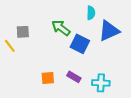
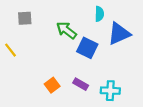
gray square: (23, 32) -> (25, 18), moved
orange square: (48, 78) -> (52, 85), turned -32

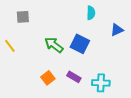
green arrow: (66, 30) -> (54, 45), moved
blue triangle: (119, 34) -> (117, 30), moved, size x0.6

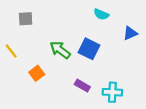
cyan semicircle: (91, 13) -> (101, 14), turned 112
orange square: (48, 78) -> (37, 73), moved

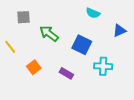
green arrow: (60, 50) -> (49, 34), moved
purple rectangle: (82, 86) -> (66, 73), moved
cyan cross: (112, 92) -> (103, 66), moved

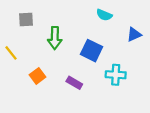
green arrow: (49, 34) -> (55, 38), turned -126

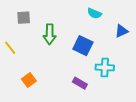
orange square: (37, 76) -> (29, 80), moved
purple rectangle: (74, 83) -> (80, 83), moved

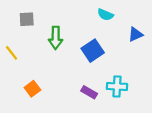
blue square: (83, 46) -> (93, 51), turned 30
cyan cross: (105, 68) -> (117, 86), moved

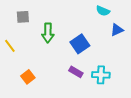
cyan semicircle: (105, 15) -> (103, 11), moved
purple rectangle: (89, 92) -> (76, 72), moved

